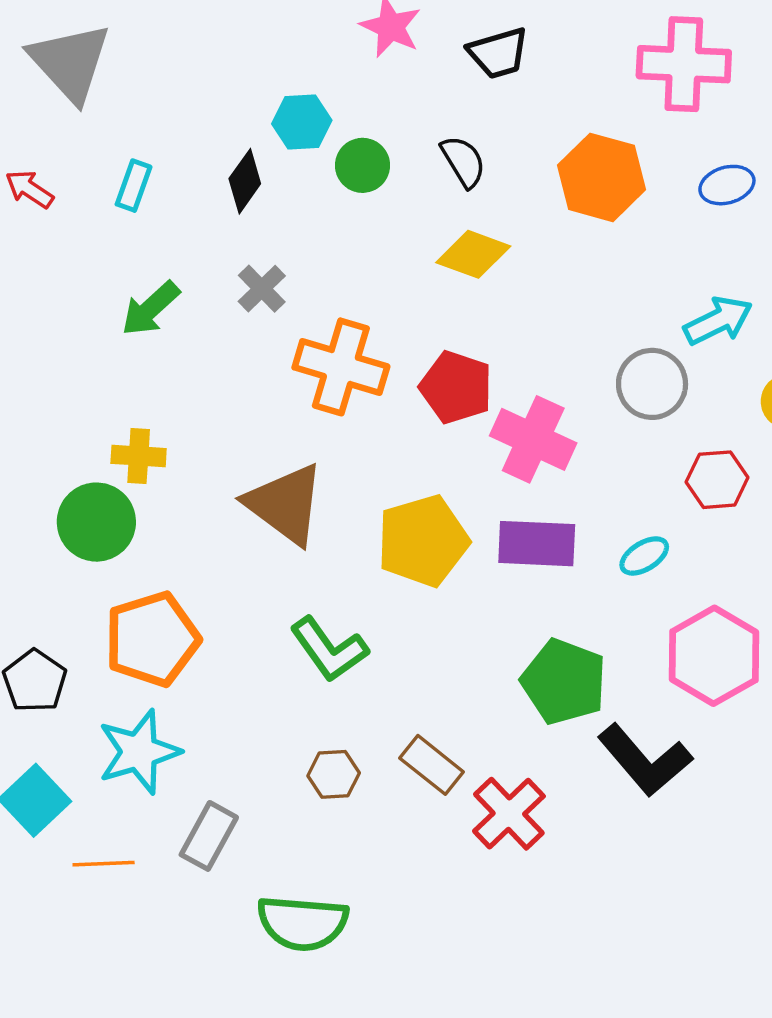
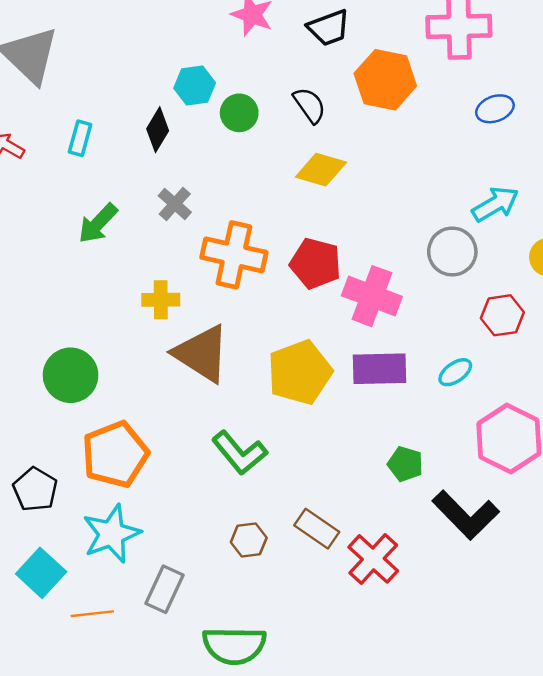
orange hexagon: (602, 177) -> (385, 80), moved
yellow cross: (139, 456) -> (161, 300), moved
green pentagon: (564, 682) -> (405, 464), size x0.6

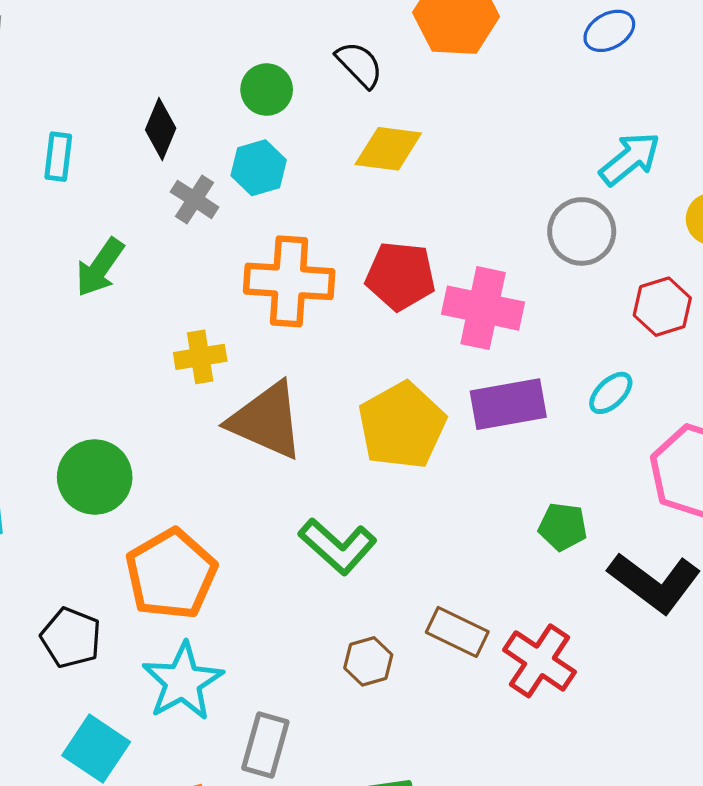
cyan hexagon: (195, 86) -> (259, 168), moved
gray cross: (175, 204) -> (195, 199), moved

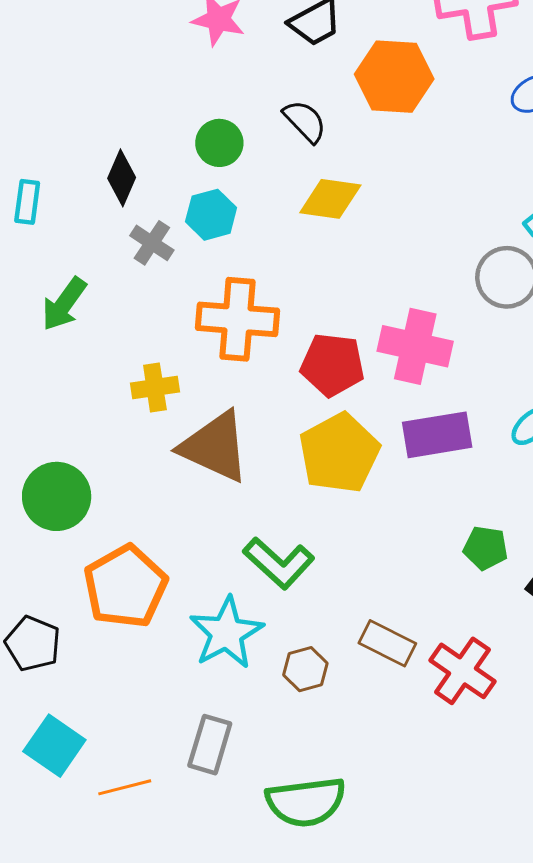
red pentagon: (400, 276) -> (332, 365), moved
cyan star: (183, 682) -> (226, 633), moved

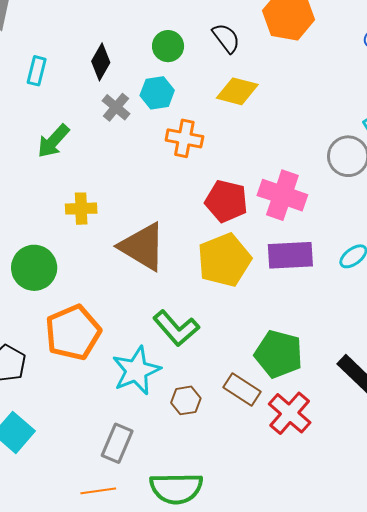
orange cross: (238, 319) -> (184, 138), moved, size x0.7
yellow cross: (155, 388) -> (81, 209), moved
green pentagon: (486, 548) -> (279, 354), moved, size x1.6
orange line: (125, 787) -> (98, 491), moved

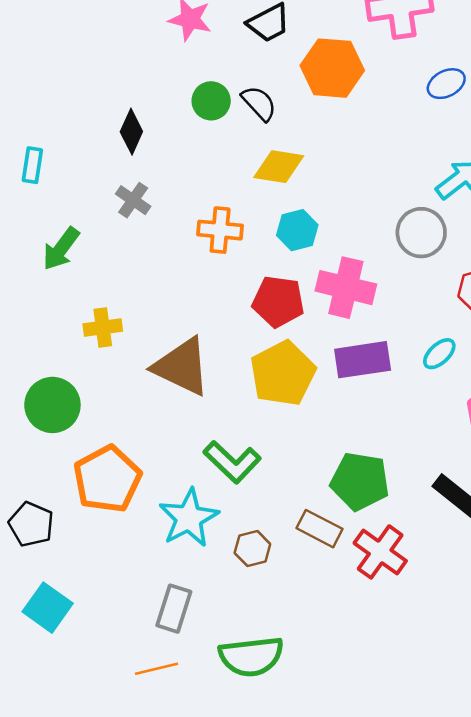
green circle: (168, 46) -> (211, 101), moved
black diamond: (101, 62) -> (131, 132), moved
cyan hexagon: (157, 93) -> (297, 230), moved

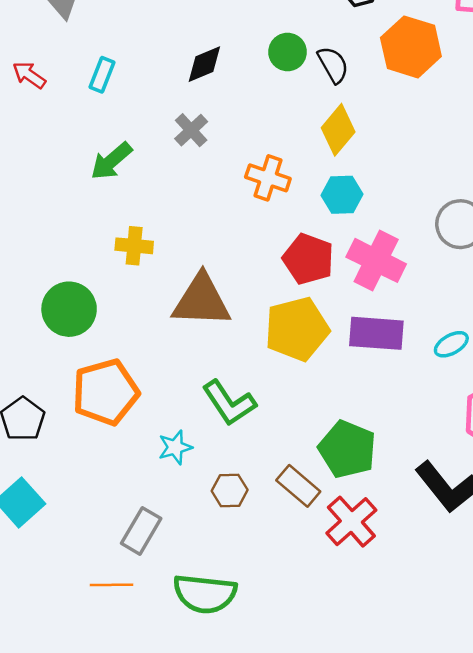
black diamond: (131, 132) -> (204, 64), turned 30
yellow diamond: (279, 167) -> (338, 130), turned -72
brown triangle: (182, 367) -> (201, 301), turned -36
cyan star: (189, 518) -> (175, 447), size x0.6

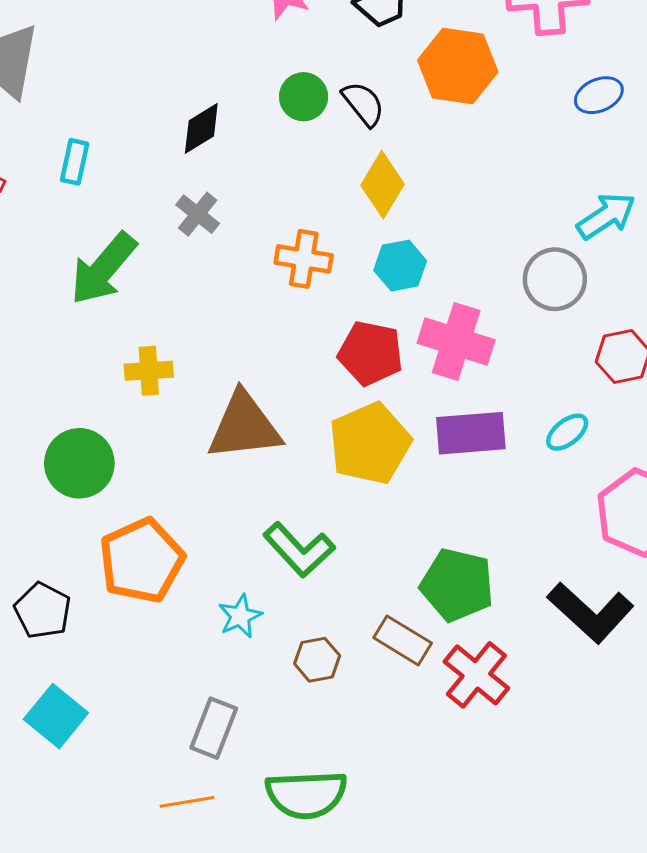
green arrow: (111, 161) -> (103, 269), size x1.4

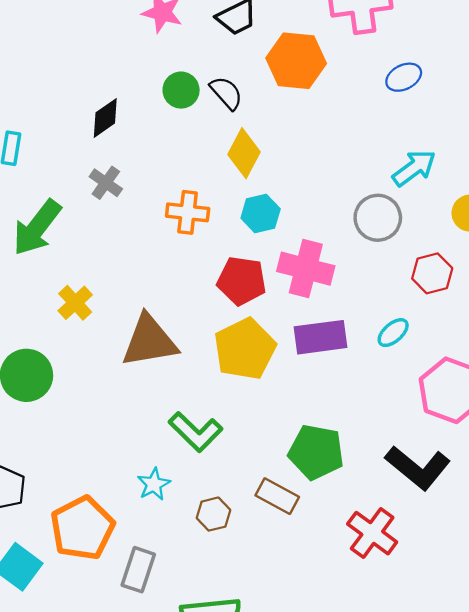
yellow cross: (149, 371) -> (75, 303), turned -36
orange pentagon: (142, 561) -> (82, 528), moved
red cross: (476, 675) -> (372, 533), moved

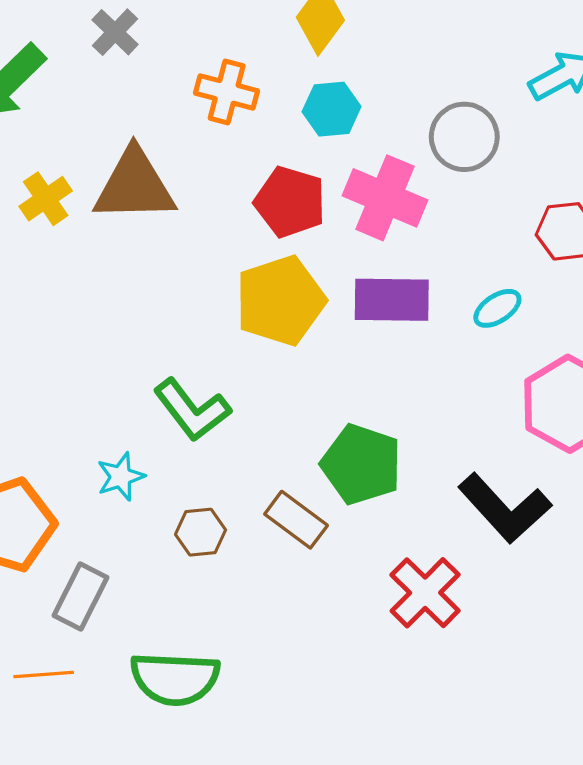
gray circle: (378, 218) -> (464, 137), moved
brown triangle: (149, 341) -> (134, 186), moved

